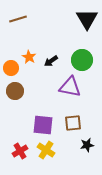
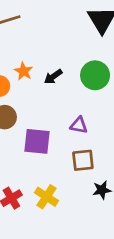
purple triangle: (70, 87) -> (79, 125), moved, size x0.6
purple square: (43, 125) -> (37, 141), moved

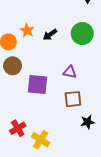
yellow cross: (46, 197) -> (41, 140), moved

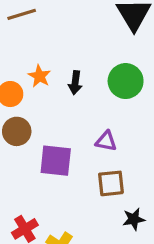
black arrow: (50, 35) -> (75, 83), turned -48

